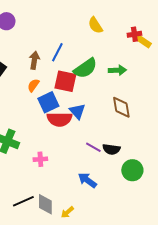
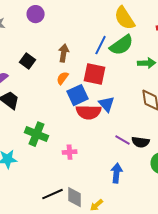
yellow semicircle: (95, 25) -> (125, 18), size x1.4
blue line: (57, 52) -> (101, 45), moved
green semicircle: (85, 68) -> (122, 45), moved
blue arrow: (87, 180) -> (117, 173), turned 60

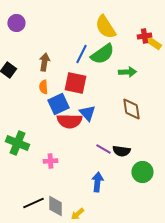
orange semicircle: (63, 78) -> (43, 87), turned -40

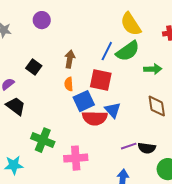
purple line: (103, 149) -> (129, 146), turned -49
pink cross: (50, 161) -> (76, 158), size x1.6

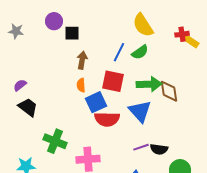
green semicircle: (128, 51) -> (140, 52), size x0.7
black square: (34, 67) -> (72, 33), moved, turned -35
green arrow: (153, 69) -> (149, 84), moved, size x1.4
brown diamond: (157, 106) -> (169, 91), moved
blue triangle: (113, 110) -> (140, 111), moved, size x1.4

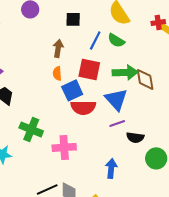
black square: (72, 33) -> (73, 19), moved
green semicircle: (140, 52) -> (116, 40), turned 66
purple line: (141, 147) -> (117, 123), moved

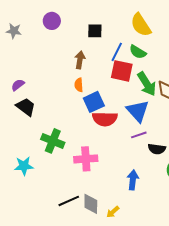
red square: (89, 69) -> (122, 71), moved
green arrow: (125, 72) -> (147, 84), turned 60

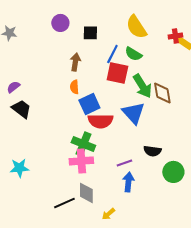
purple circle: (52, 21) -> (60, 23), moved
purple line: (139, 135) -> (124, 163), moved
green cross: (53, 141) -> (83, 144), moved
gray diamond: (91, 204) -> (86, 193), moved

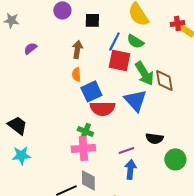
purple semicircle: (13, 87) -> (30, 48), moved
black trapezoid: (21, 109) -> (17, 125), moved
green cross: (83, 144) -> (85, 131), size x0.7

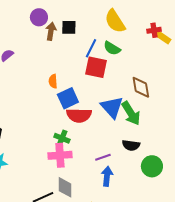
brown arrow: (77, 49) -> (51, 31), moved
green arrow: (144, 73) -> (131, 113), moved

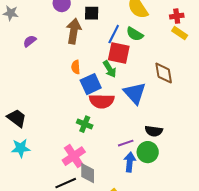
brown arrow: (51, 31) -> (74, 31), moved, size x1.4
yellow rectangle: (163, 37) -> (180, 33), moved
green arrow: (131, 113) -> (110, 69), moved, size x0.7
pink cross: (60, 155) -> (74, 156), moved, turned -30
green circle: (152, 166) -> (148, 152), moved

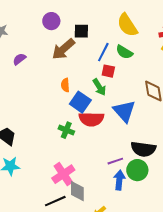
brown arrow: (74, 31) -> (63, 49), turned -140
red square: (119, 53) -> (108, 71), size x0.6
blue square: (91, 84) -> (80, 102), turned -30
green cross: (85, 124) -> (66, 130), moved
black semicircle: (154, 131) -> (143, 149), size x1.4

